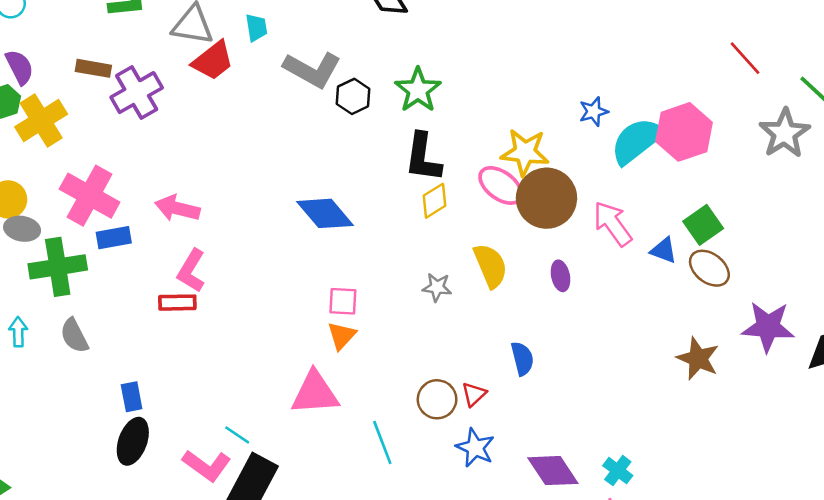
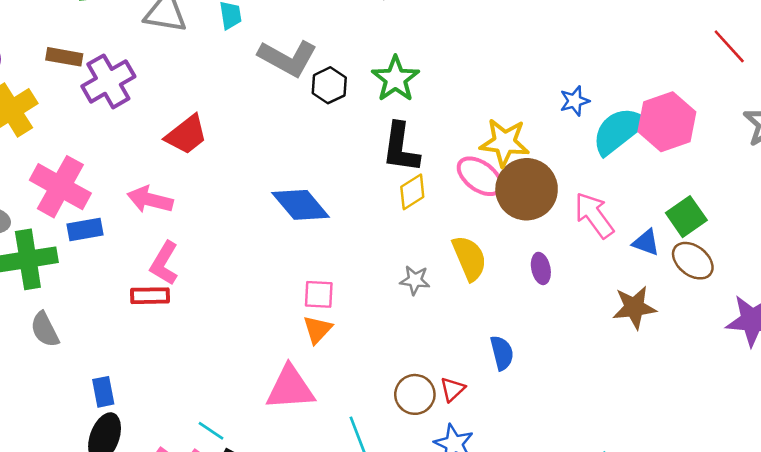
red trapezoid: (213, 61) -> (186, 135), moved
brown star: (698, 359) -> (634, 307), moved, turned -30

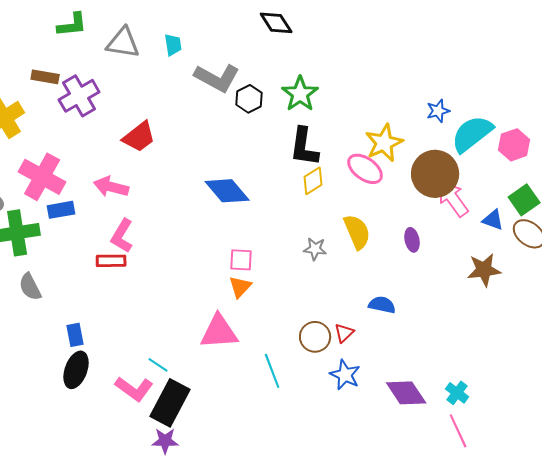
pink hexagon: (667, 122) -> (514, 145), moved, size x0.7
yellow star: (504, 143) -> (384, 143), turned -30
brown circle: (527, 189) -> (435, 174), moved
blue semicircle: (502, 353) -> (382, 305), turned -64

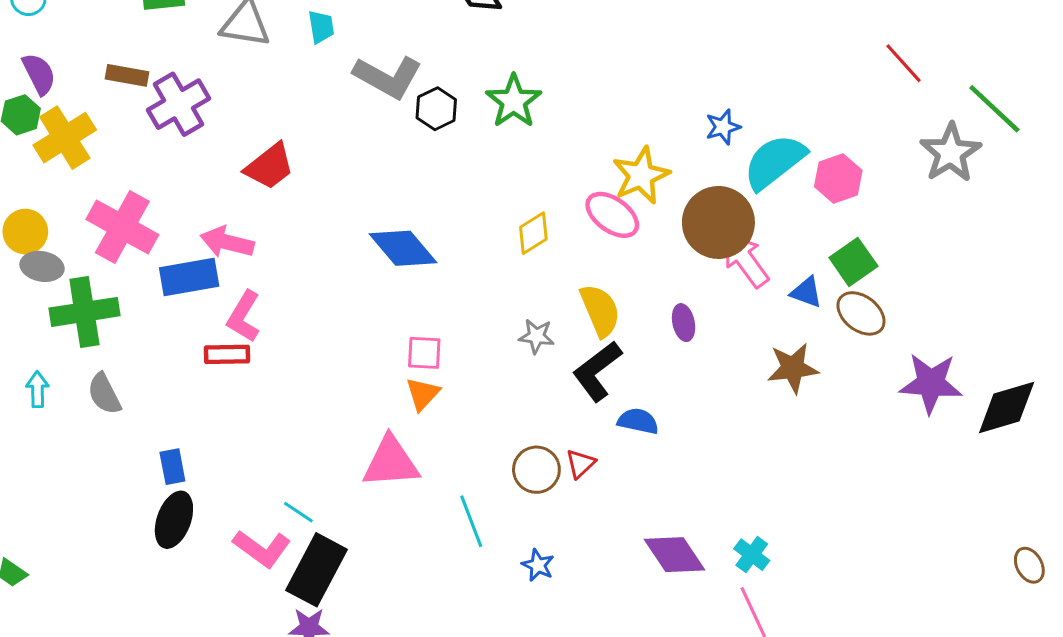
black L-shape: (304, 147) -> (597, 371), moved, turned 45
blue rectangle: (61, 210) -> (189, 277), moved, size x1.4
blue star: (345, 375) -> (538, 565), moved, size x0.7

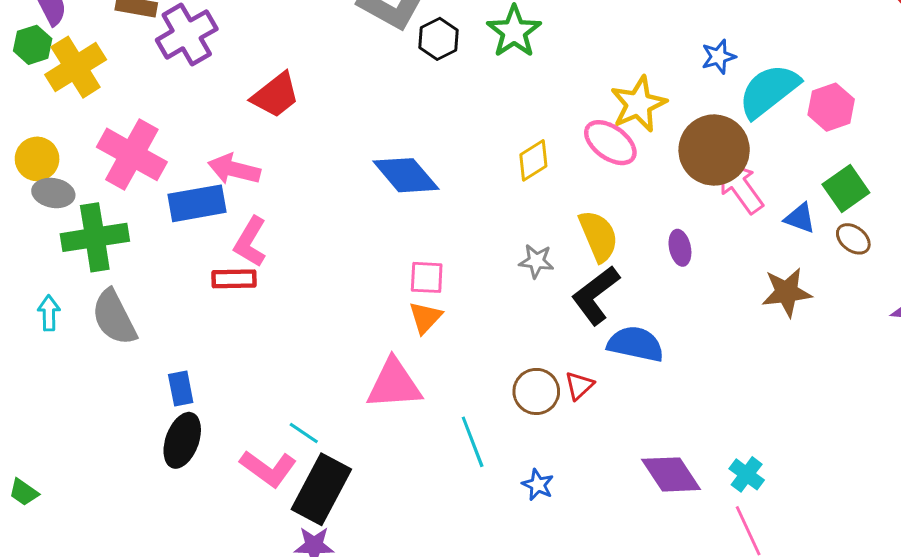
brown ellipse: (861, 313) -> (853, 239), size x0.7
gray semicircle: (104, 394) -> (114, 317), size x1.4
blue semicircle: (638, 421) -> (636, 344), size x1.4

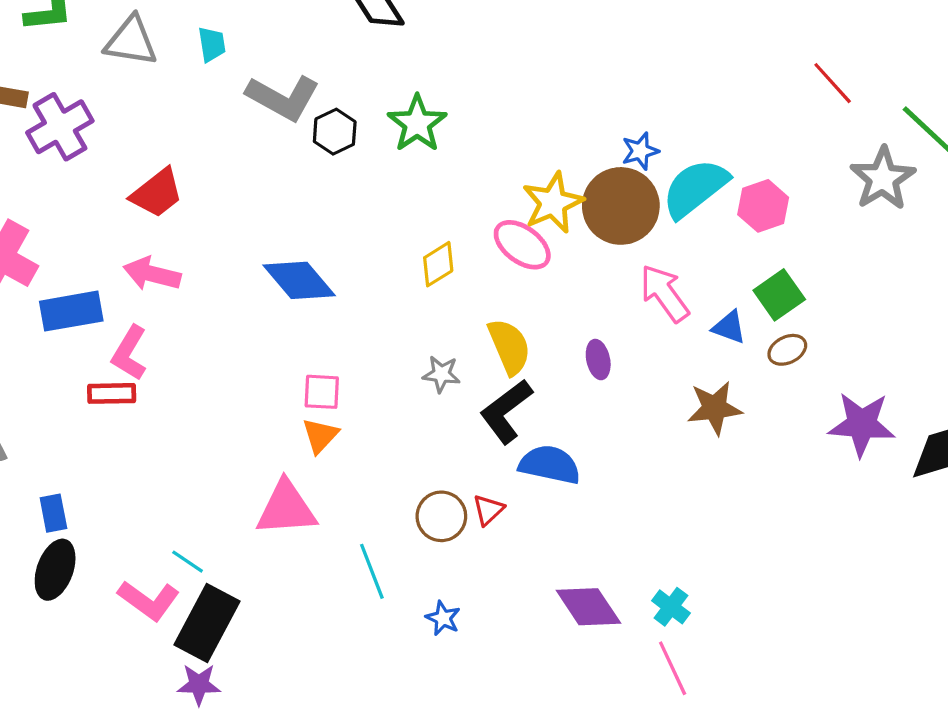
brown circle: (714, 150) -> (621, 206), moved
pink arrow: (234, 169) -> (152, 274), moved
brown ellipse: (853, 239) -> (787, 350), turned -64

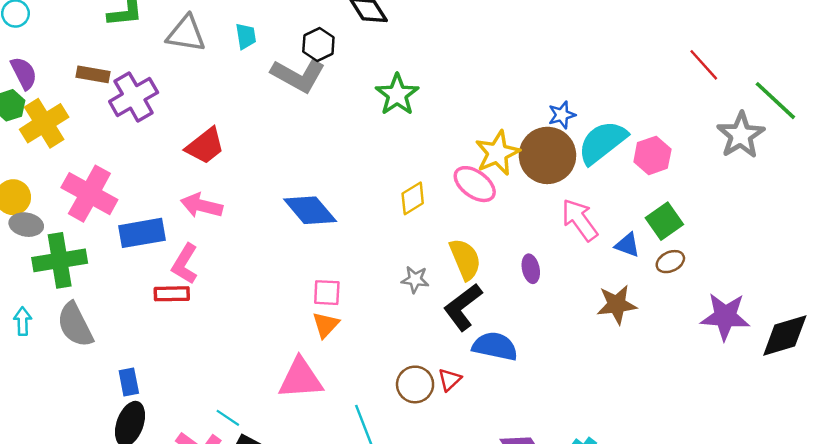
black hexagon: (335, 132) -> (318, 44), moved

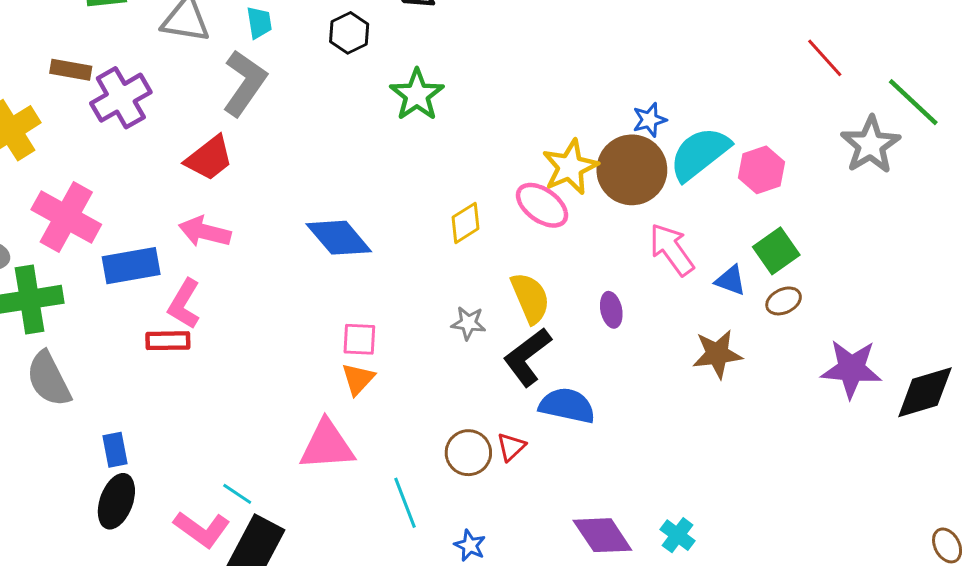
gray L-shape: (298, 76) -> (245, 83), moved, turned -84
green star: (397, 95) -> (417, 95), moved

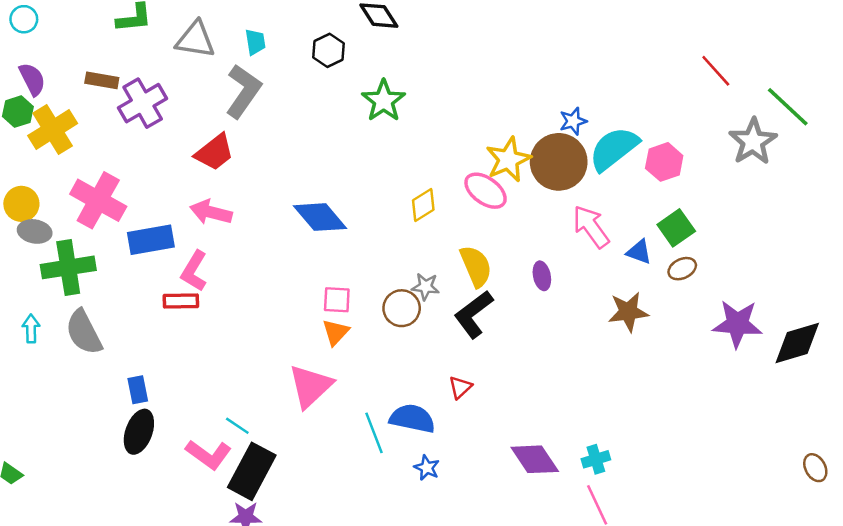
blue semicircle: (567, 406) -> (412, 419), moved
pink triangle: (327, 445) -> (310, 386), turned -39
brown circle: (468, 453) -> (402, 308), moved
cyan cross: (678, 535) -> (596, 459), turned 36

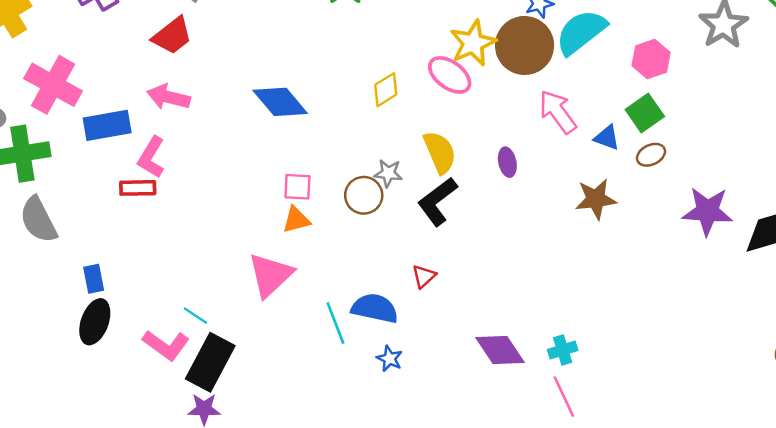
pink hexagon: (664, 162) -> (651, 59), moved
orange triangle: (336, 332) -> (296, 220), turned 32

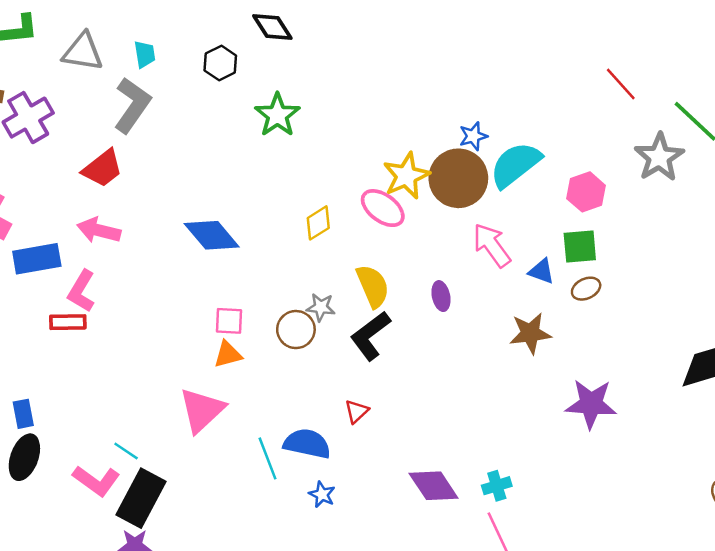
green square: (645, 113) -> (580, 246), turned 30
purple star: (707, 211) -> (591, 404), moved

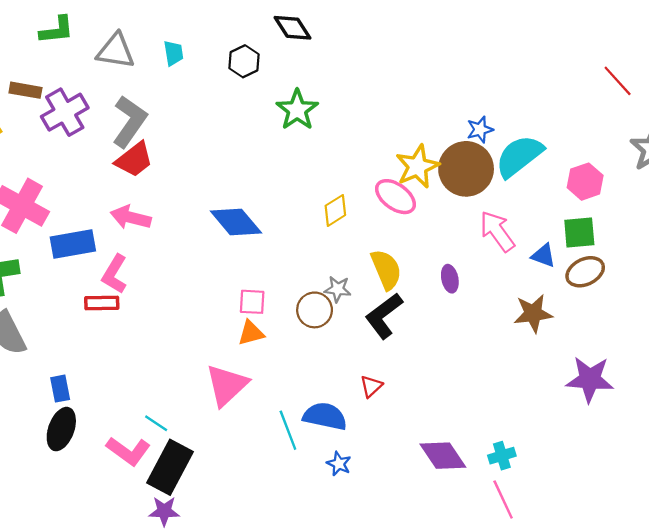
gray L-shape: (132, 105) -> (130, 121), moved
brown ellipse: (586, 289) -> (585, 272), size x1.4

